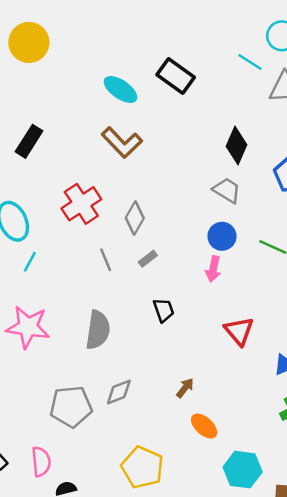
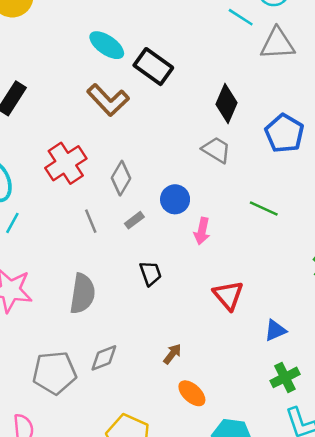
black rectangle: (176, 76) -> (153, 67), moved
blue circle: (222, 236) -> (175, 199), moved

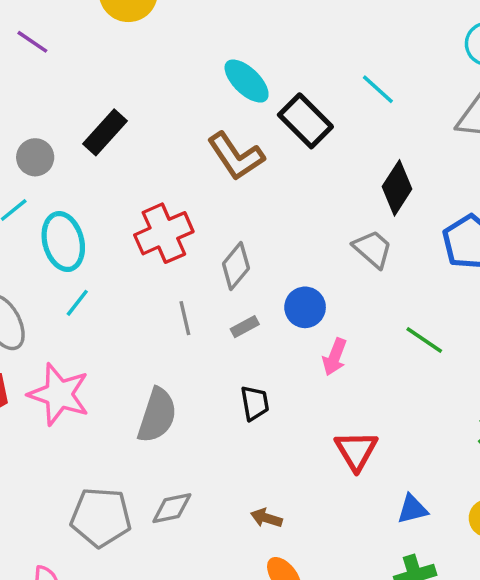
cyan line: (241, 17) -> (378, 89), moved
brown arrow: (172, 354) -> (266, 518), turned -120

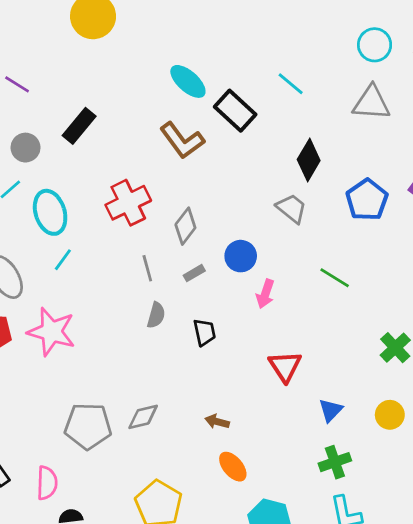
purple line: (32, 42) -> (17, 84), moved
gray semicircle: (157, 415) -> (156, 315), moved, size x0.6
blue triangle: (412, 509) -> (331, 410), turned -30

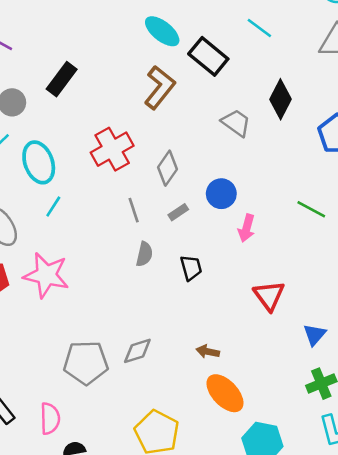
brown L-shape: (182, 140) -> (160, 87), turned -102
gray trapezoid: (292, 208) -> (236, 123), moved
orange ellipse: (233, 467) -> (225, 393), size x1.4

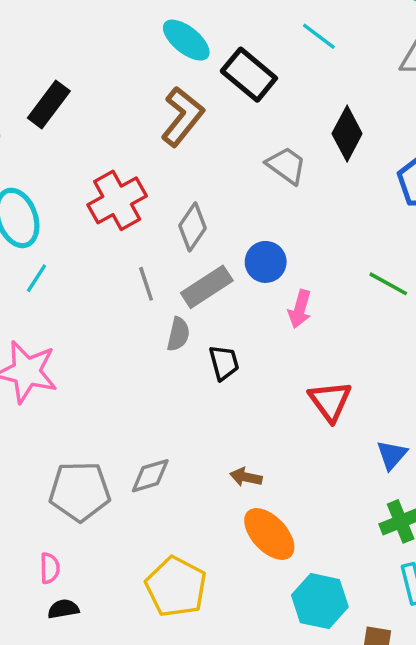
gray rectangle: (178, 212) -> (207, 287), size x1.8
gray semicircle: (144, 254) -> (178, 334), moved
pink semicircle: (50, 418) -> (50, 568), moved, size x0.7

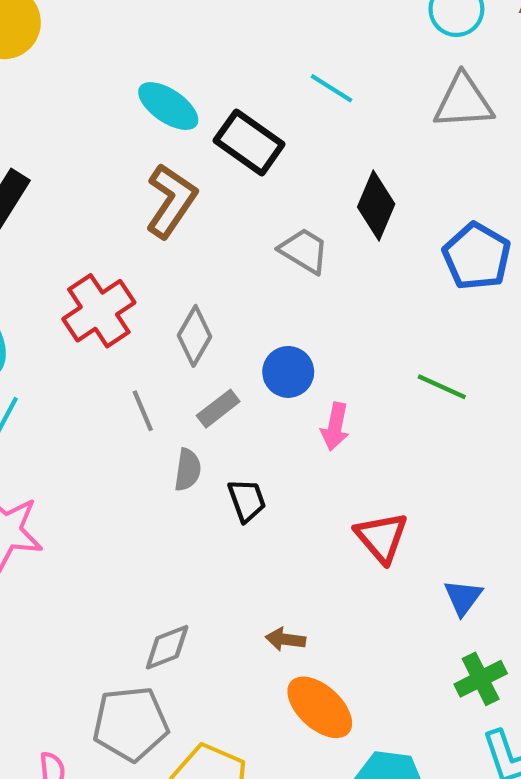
gray rectangle: (207, 287) -> (218, 409), size x0.7
gray pentagon: (80, 491) -> (131, 724), moved

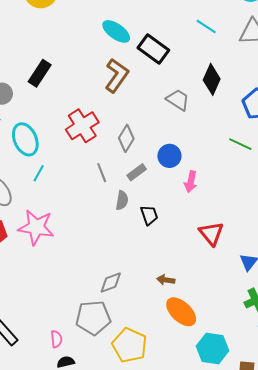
cyan line: (332, 88) -> (206, 26), moved
green line: (442, 387) -> (240, 144), moved

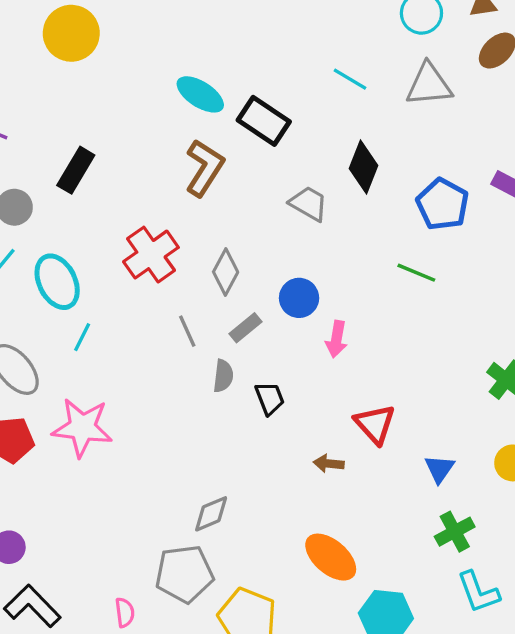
brown arrow: (166, 280) -> (329, 464), moved

